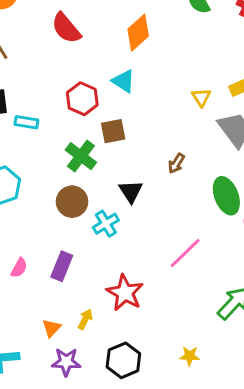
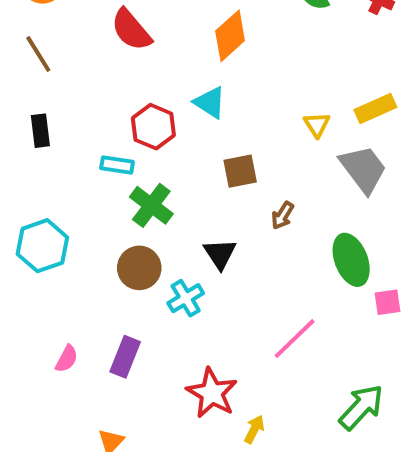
cyan rectangle: (26, 122) -> (117, 165), moved
brown square: (113, 131) -> (240, 171), moved
yellow arrow: (85, 319) -> (254, 429), moved

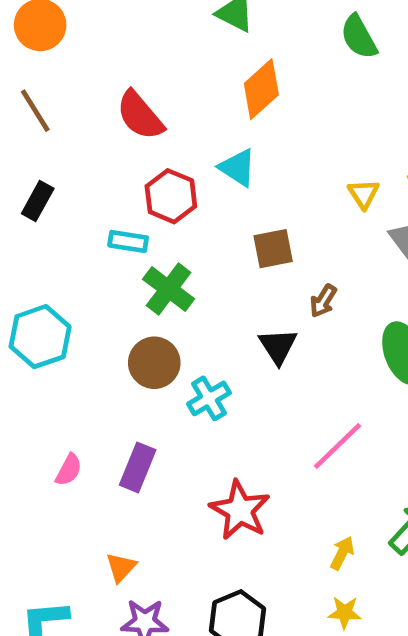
red semicircle: (131, 30) -> (140, 115), moved
black rectangle: (40, 131) -> (38, 201), turned 36
black triangle: (220, 254) -> (278, 346), moved
yellow arrow: (254, 429) -> (342, 553), moved

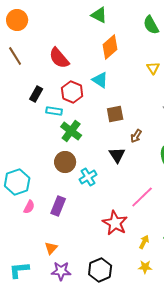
yellow triangle: (364, 194) -> (153, 68), moved
black rectangle: (38, 201) -> (36, 94), moved
cyan hexagon: (40, 337) -> (17, 182), moved
red star: (240, 510) -> (115, 223), moved

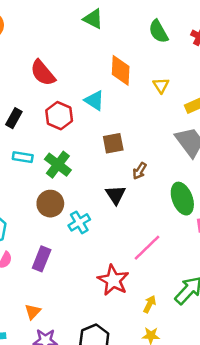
orange diamond: (110, 47) -> (121, 70), moved, turned -45
cyan rectangle: (54, 111) -> (23, 157), moved

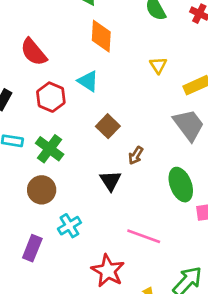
orange diamond: (121, 70) -> (101, 36), moved
brown square: (113, 143) -> (108, 126), turned -35
cyan cross: (79, 222) -> (69, 226), moved
pink line: (147, 248) -> (144, 236), turned 64

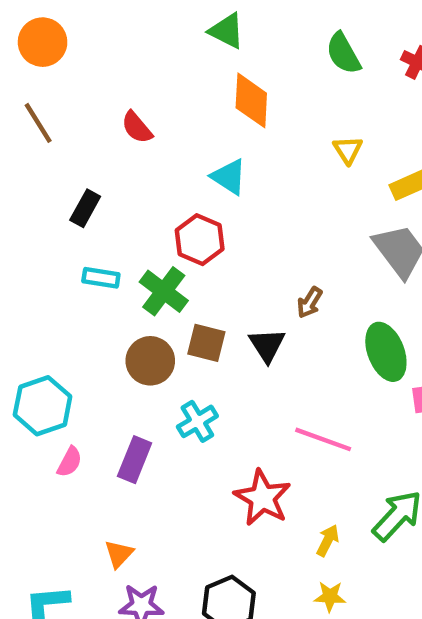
red semicircle: (34, 52) -> (137, 127), size x0.7
red hexagon: (51, 97) -> (200, 240), moved
brown square: (108, 126) -> (206, 343), moved, turned -30

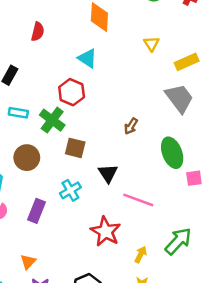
red semicircle: (137, 127) -> (38, 32), turned -126
black triangle: (267, 345) -> (108, 173), moved
brown circle: (150, 361) -> (27, 158), moved

